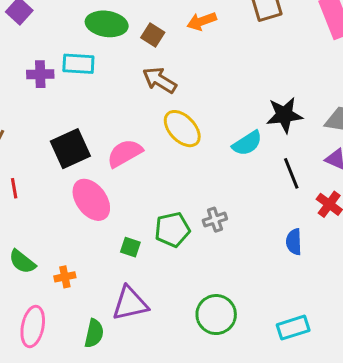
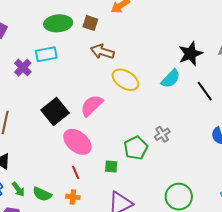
purple cross: (40, 74) -> (23, 68), turned -30
red line: (14, 188) -> (76, 172), moved
orange cross: (65, 277) -> (73, 197), turned 32

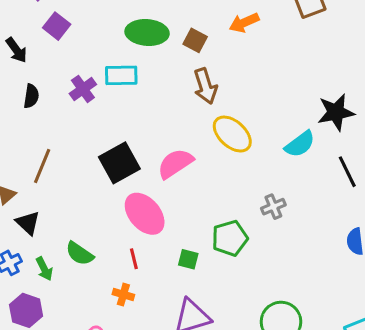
brown arrow: (102, 52) -> (205, 86), turned -135
gray cross: (162, 134) -> (273, 207), moved
green semicircle: (42, 194) -> (80, 254), moved

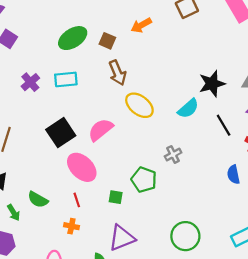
green ellipse: (147, 33) -> (73, 38), turned -32
cyan rectangle: (121, 75) -> (66, 79), moved
green pentagon: (230, 238) -> (144, 180), turned -30

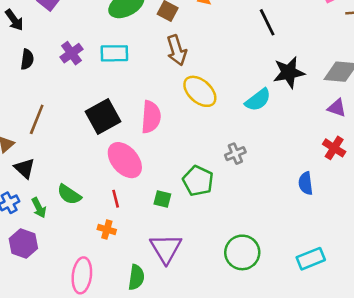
black line: (224, 125) -> (267, 22), moved
pink semicircle: (101, 130) -> (151, 117), turned 128
purple triangle: (122, 238) -> (166, 248), turned -44

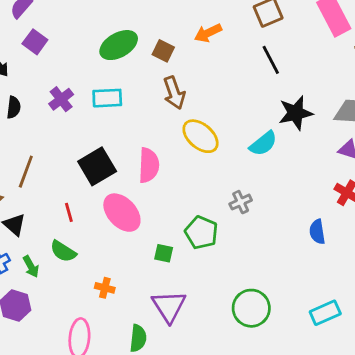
red line: (116, 199) -> (69, 212), moved

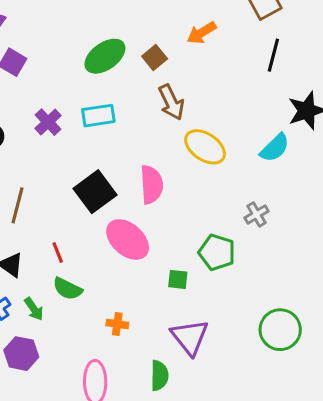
brown square: (163, 51) -> (155, 58), turned 30
black line: (271, 60) -> (273, 55), turned 48
red line: (69, 212) -> (58, 253), moved

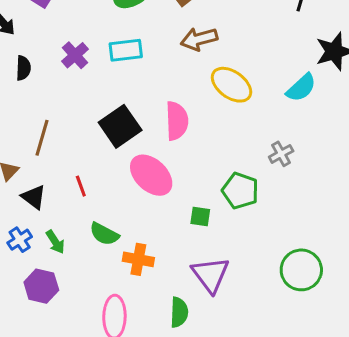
brown arrow: (171, 102) -> (199, 39), turned 99
green semicircle: (67, 289) -> (104, 234), moved
orange cross: (117, 324) -> (138, 259), size x1.4

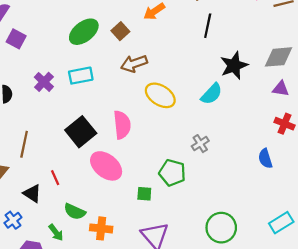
black triangle: (34, 197) -> (32, 193), moved
green arrow: (55, 242) -> (56, 233), moved

